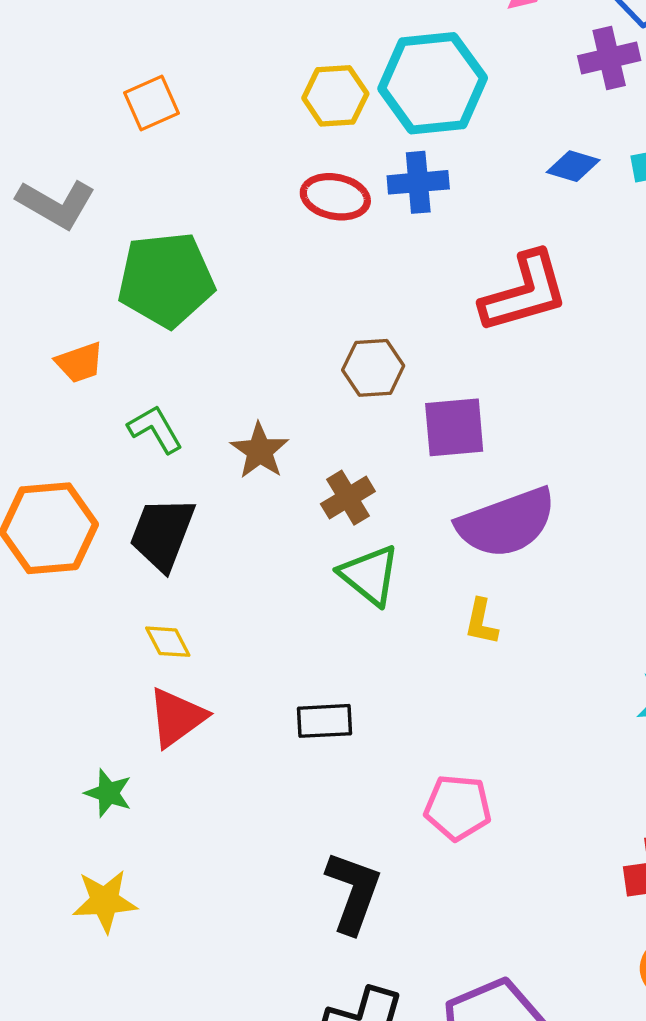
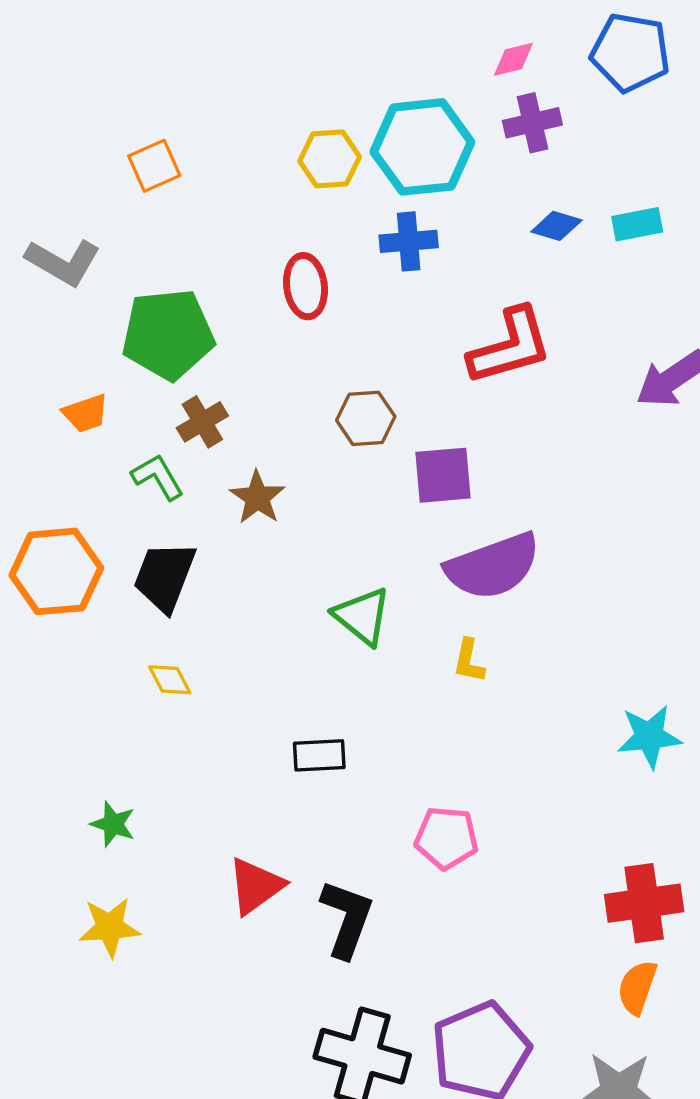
purple cross: (609, 58) -> (532, 123), moved
red ellipse: (335, 197) -> (306, 286), moved, turned 72
brown cross: (348, 498) -> (202, 422), moved
red triangle: (177, 717) -> (256, 886), moved

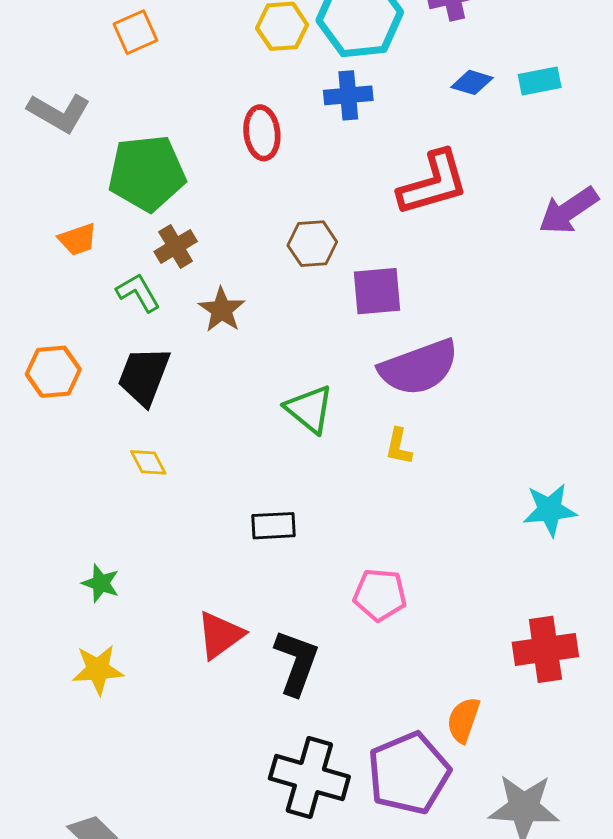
orange hexagon: (56, 571) -> (53, 372), size x0.7
orange semicircle: (637, 987) -> (463, 720), moved

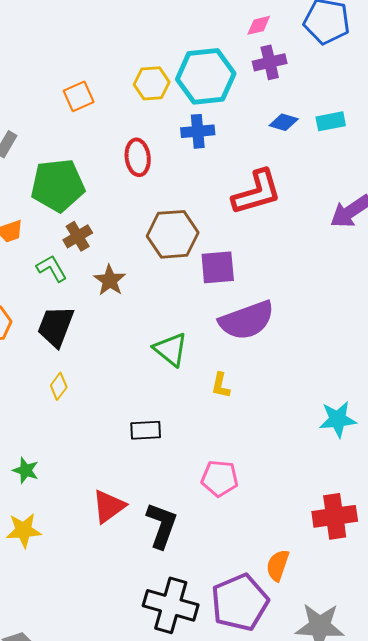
orange square: (135, 32) -> (79, 96), moved
brown hexagon: (312, 244) -> (173, 234), size x1.5
yellow L-shape: (399, 447) -> (221, 385), moved
yellow diamond: (148, 462) -> (59, 386), turned 64

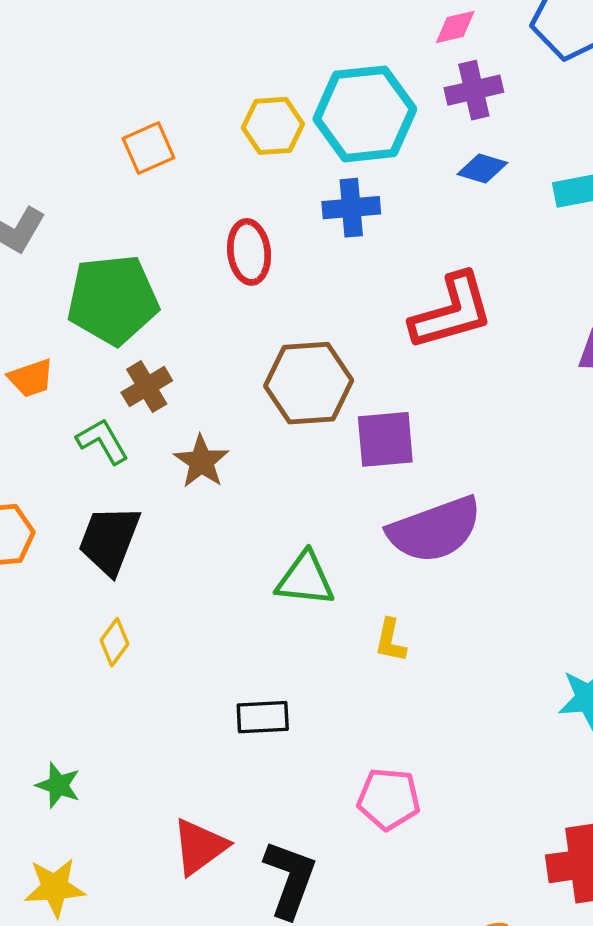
blue diamond: (284, 122) -> (482, 168), moved
green triangle: (171, 349) -> (305, 579), turned -33

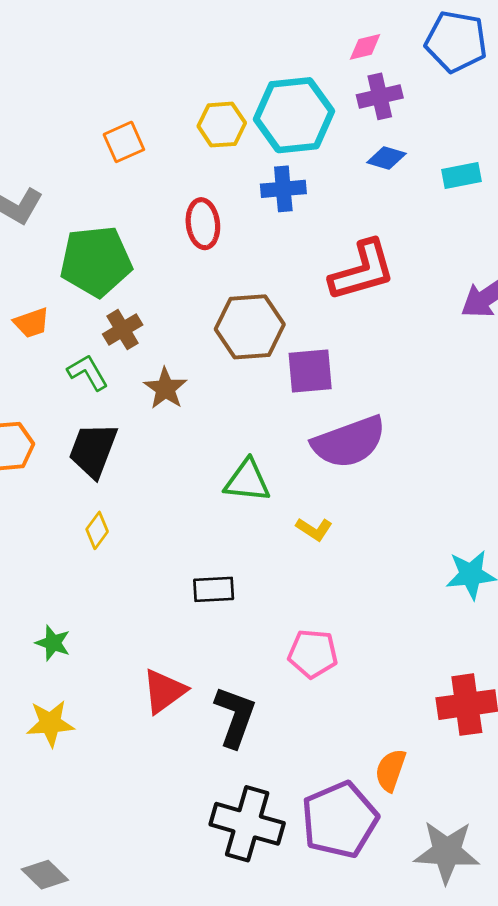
yellow L-shape: (390, 640) -> (314, 529), turned -69

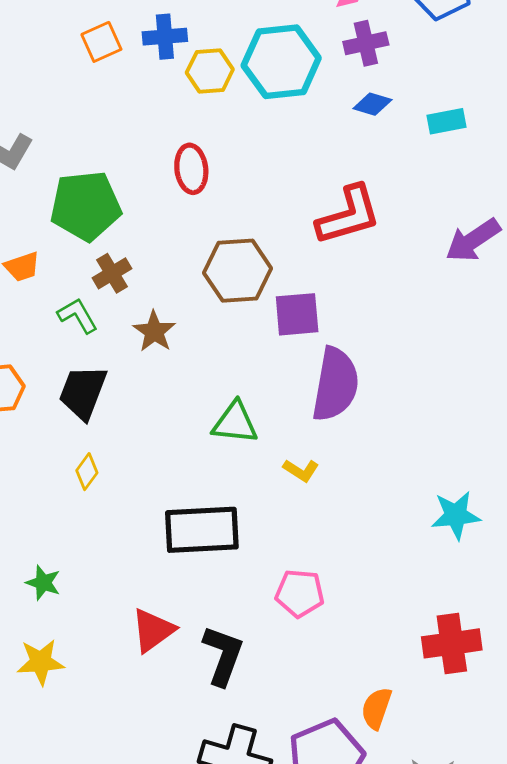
orange square: (124, 142) -> (101, 42), moved
blue cross: (283, 189) -> (165, 37), moved
purple semicircle: (349, 442) -> (335, 384), turned -60
black rectangle: (214, 589) -> (202, 530), size x1.8

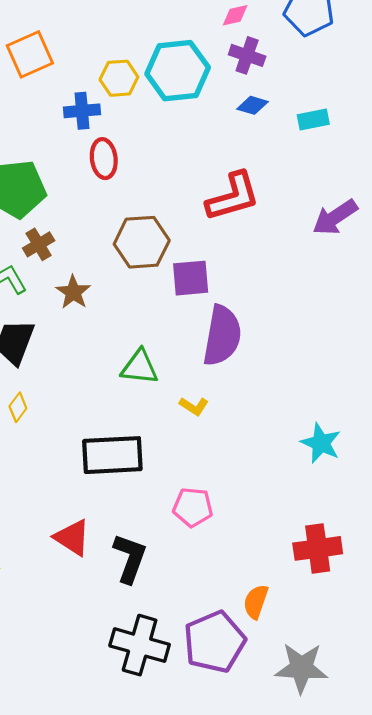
blue cross: (165, 37) -> (82, 111), moved
orange square: (101, 42) -> (30, 54), size x1.4
purple cross: (366, 43) -> (247, 55), turned 32
cyan star: (456, 515) -> (321, 443), turned 30
red triangle: (153, 630) -> (72, 538), turned -51

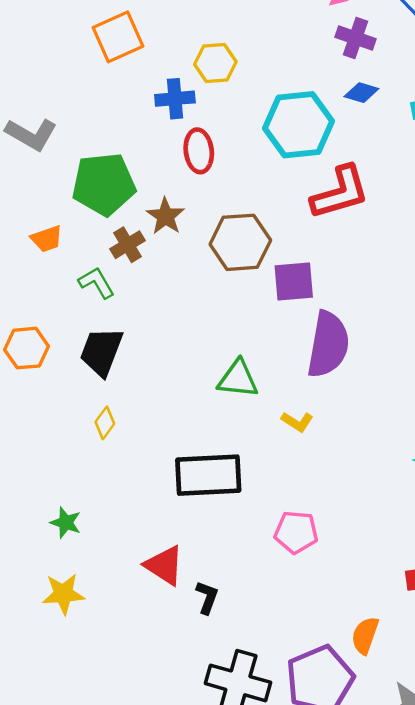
cyan hexagon: (178, 71) -> (299, 125), moved
brown star: (73, 292) -> (165, 216), moved
black L-shape: (130, 558) -> (207, 597), moved, size x0.6

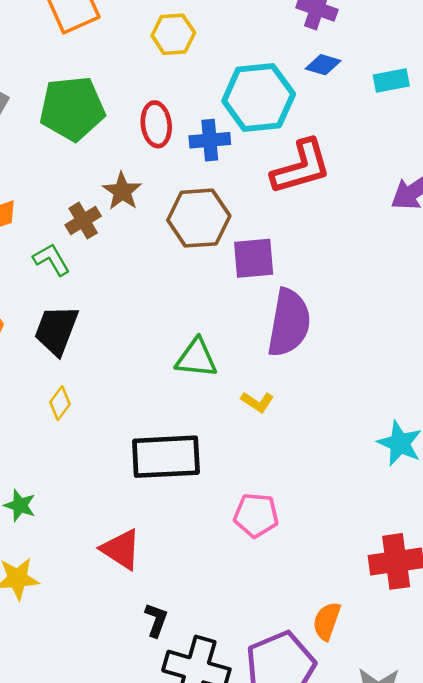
blue cross: (175, 99) -> (210, 140), moved
green pentagon: (104, 184) -> (72, 108), moved
black L-shape: (207, 597) -> (156, 620), moved

